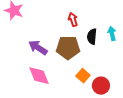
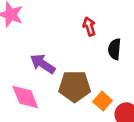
brown pentagon: (68, 48) -> (75, 86), moved
pink diamond: (39, 76) -> (25, 97), moved

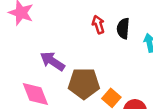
black semicircle: (115, 49) -> (123, 28), moved

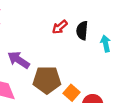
red arrow: (98, 25) -> (60, 27), turned -112

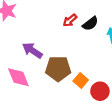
black semicircle: (82, 31) -> (90, 24), turned -133

